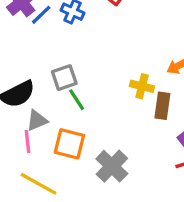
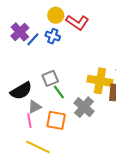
yellow cross: (142, 86) -> (100, 81), size x1.6
gray cross: (112, 166) -> (84, 107), moved

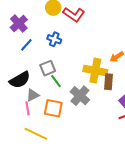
blue cross: (53, 36) -> (54, 39), moved
blue line: (33, 39) -> (26, 45), moved

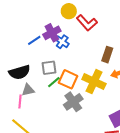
purple cross: (19, 24) -> (52, 33), moved
green line: (56, 81) -> (54, 82), turned 72
brown rectangle: (108, 82) -> (107, 55), moved
orange square: (53, 108) -> (68, 79), moved

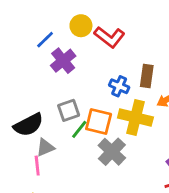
blue line: (34, 40) -> (45, 40), moved
blue cross: (62, 42) -> (119, 86), moved

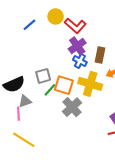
purple cross: (63, 61) -> (77, 46), moved

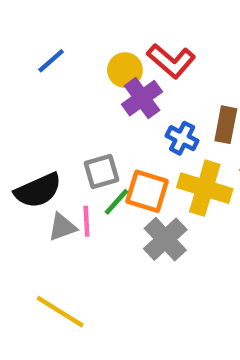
yellow circle: (56, 16) -> (125, 70), moved
blue line: (30, 25) -> (51, 61), moved
purple cross: (77, 46) -> (142, 98), moved
pink line: (18, 114) -> (86, 221), moved

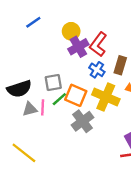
red L-shape: (171, 61) -> (98, 44), moved, turned 80

